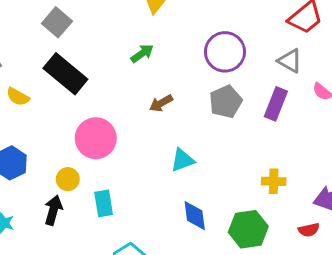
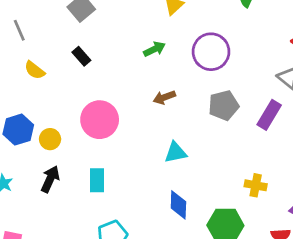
purple circle: (225, 52) -> (211, 52), moved
black rectangle: (65, 74) -> (81, 56), size x0.5
yellow circle: (68, 179) -> (50, 139), moved

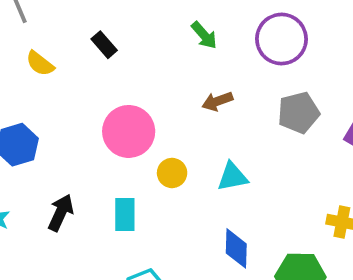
green arrow: (154, 49) -> (204, 35), turned 75
yellow circle: (50, 139) -> (172, 173), moved

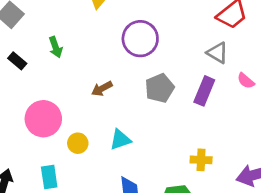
green arrow: (204, 35) -> (56, 47), moved, turned 30

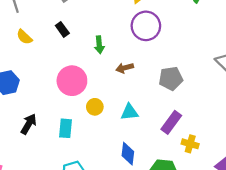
purple circle: (140, 39) -> (146, 26), moved
green arrow: (56, 47) -> (99, 45), moved
purple rectangle: (204, 91) -> (171, 122), moved

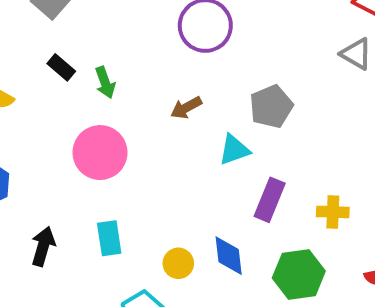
green arrow: (99, 45) -> (105, 82), moved
yellow circle: (95, 107) -> (178, 263), moved
cyan triangle: (129, 112) -> (234, 150), moved
purple rectangle: (171, 122) -> (270, 200), moved

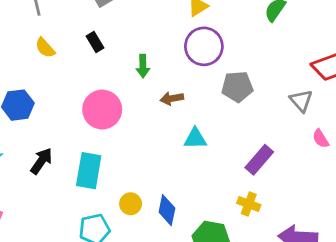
green arrow: (105, 82) -> (143, 66), moved
gray pentagon: (271, 107) -> (237, 87), moved
purple rectangle: (270, 200) -> (259, 160), moved
cyan rectangle: (109, 238) -> (89, 171), size x1.4

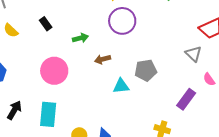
green arrow: (143, 66) -> (80, 38), turned -98
gray pentagon: (237, 87) -> (146, 70), moved
purple rectangle: (259, 160) -> (186, 99), moved

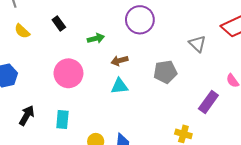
gray triangle: (193, 54) -> (197, 44), moved
cyan triangle: (121, 86) -> (119, 86), moved
cyan rectangle: (48, 114) -> (62, 120), size x0.7

